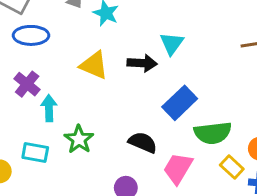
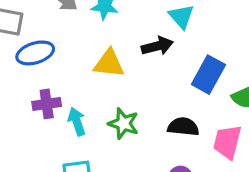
purple cross: (27, 84) -> (47, 104), turned -30
green star: (79, 139) -> (123, 124), moved

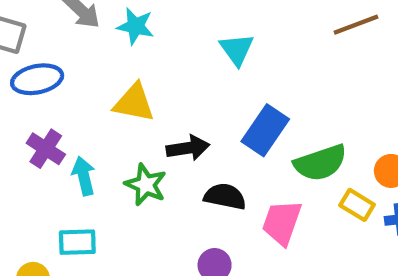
black arrow: (157, 46) -> (188, 148), moved
purple cross: (47, 104) -> (46, 149), turned 36

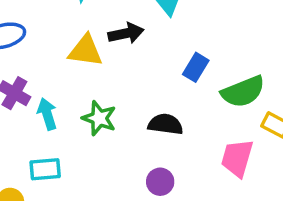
blue rectangle: (265, 130) -> (196, 67), size x0.7
black arrow: (188, 148) -> (126, 33), moved
pink trapezoid: (282, 223) -> (237, 158), moved

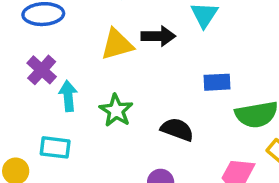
yellow triangle: (86, 51) -> (117, 44), turned -36
blue rectangle: (196, 67) -> (217, 82), turned 44

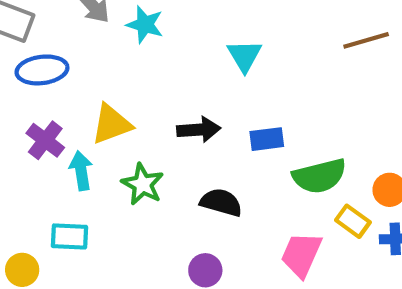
black arrow: (158, 36) -> (199, 130), moved
yellow triangle: (117, 44) -> (111, 124), moved

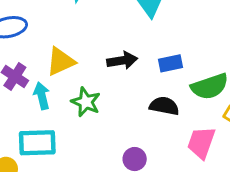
black semicircle: (221, 202) -> (164, 106), moved
cyan rectangle: (69, 236) -> (37, 143), size x1.4

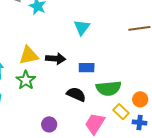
yellow triangle: (61, 61) -> (29, 55), moved

